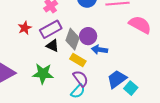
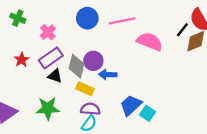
purple semicircle: (81, 78) -> (90, 109), turned -42

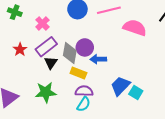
black triangle: (55, 76) -> (51, 63), turned 48

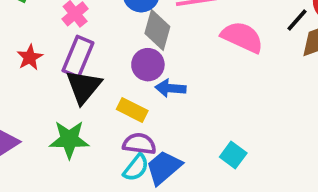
purple rectangle: (46, 47) -> (78, 57), turned -35
gray diamond: (70, 53) -> (157, 30), moved
black triangle: (51, 63) -> (84, 87), size x1.5
blue trapezoid: (120, 86) -> (164, 167), moved

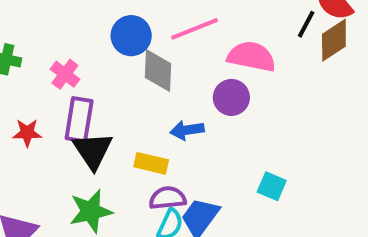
red star: (30, 57) -> (27, 133), turned -30
purple circle: (148, 65) -> (231, 97), moved

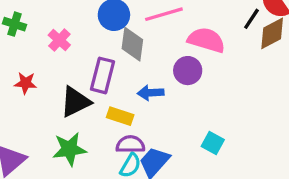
purple rectangle: (79, 120) -> (102, 75), moved
black triangle: (93, 151) -> (75, 102), turned 32

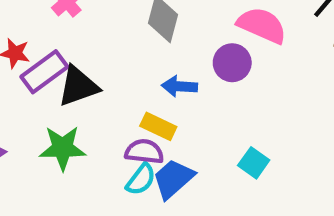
purple rectangle: (102, 75) -> (44, 72), moved, turned 32
yellow rectangle: (120, 116) -> (158, 126), moved

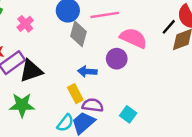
yellow rectangle: (158, 126) -> (75, 94), turned 36
purple semicircle: (144, 152) -> (93, 105), moved

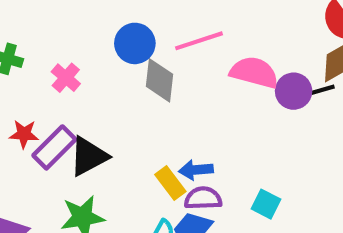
black line: (169, 27) -> (320, 90), moved, turned 42
purple circle: (117, 59) -> (294, 91), moved
blue arrow: (87, 71) -> (196, 170), moved

